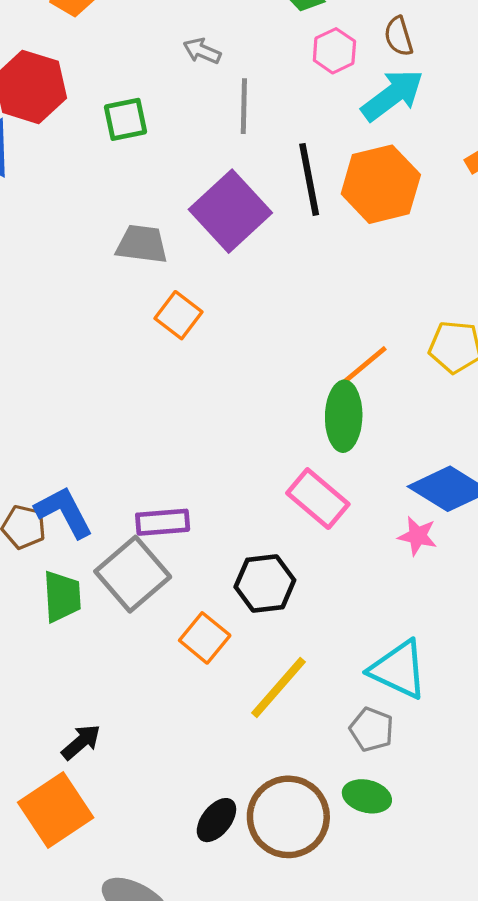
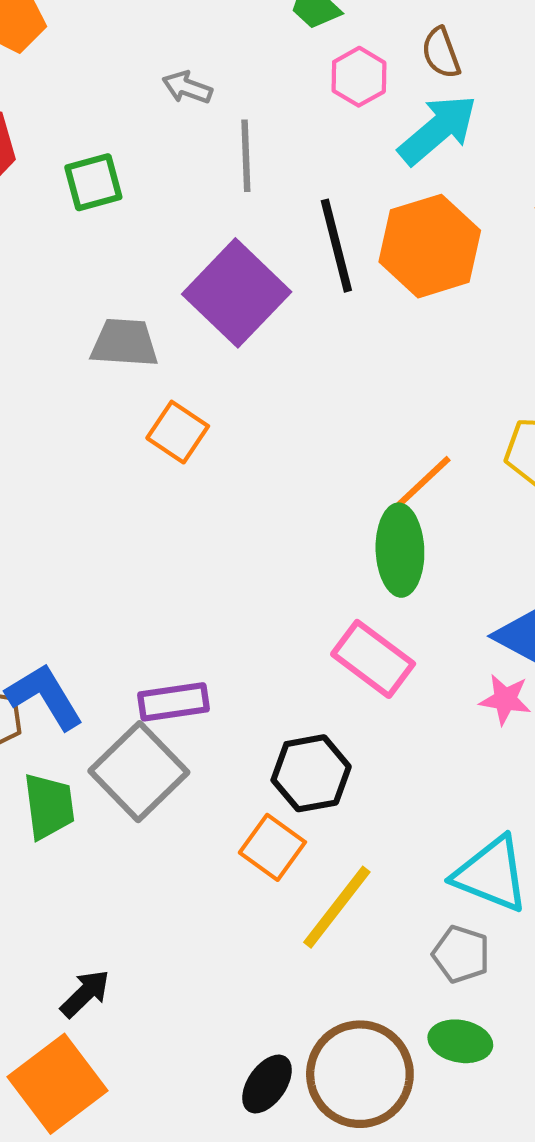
orange square: (205, 638) -> (272, 847), moved

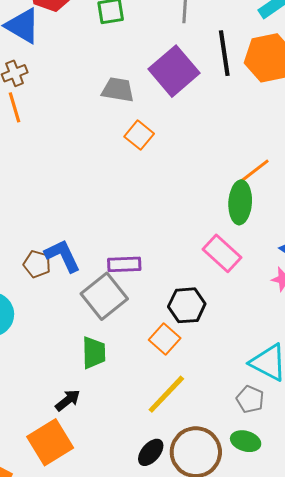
green trapezoid: (49, 806) -> (94, 353), moved
yellow line: (337, 907) -> (166, 394), moved

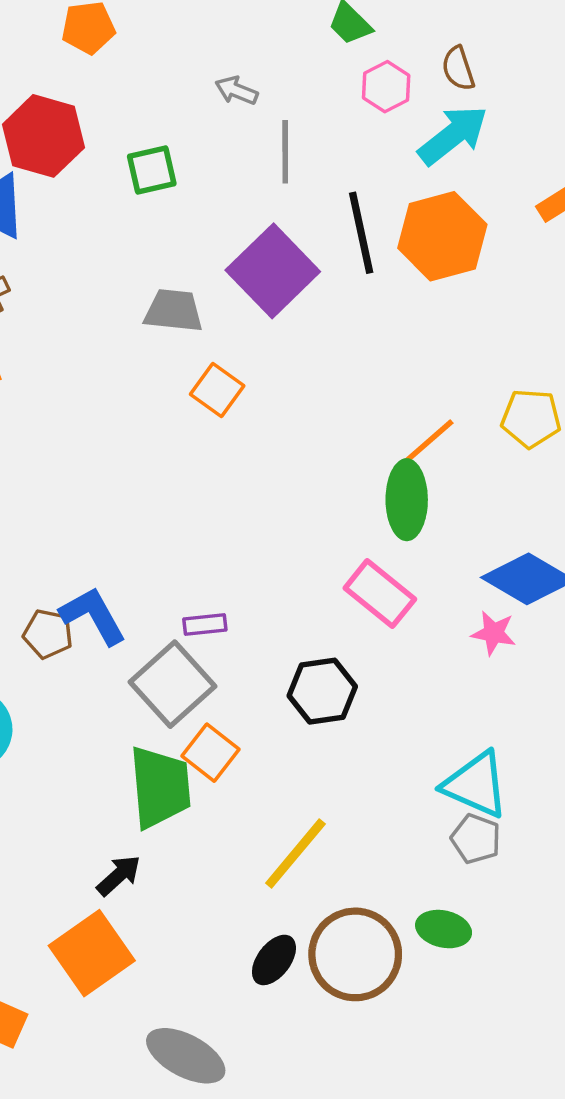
purple rectangle: (124, 264) -> (205, 625), size x0.7
orange square: (165, 339) -> (210, 753), moved
green trapezoid: (94, 353) -> (160, 787), size x1.4
gray pentagon: (250, 399) -> (476, 839), moved

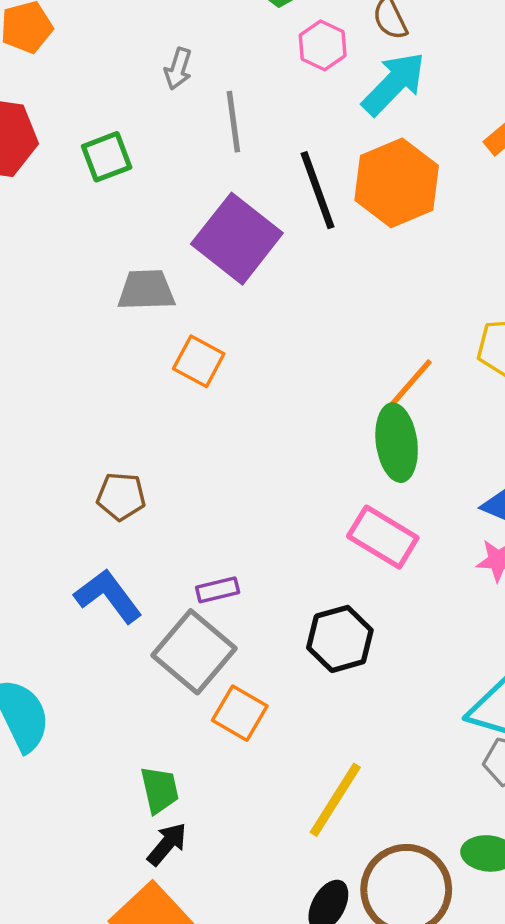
gray arrow: (236, 90) -> (178, 69), turned -87
brown pentagon: (48, 634) -> (121, 496), moved
green trapezoid: (160, 787) -> (160, 790), moved, size x0.6

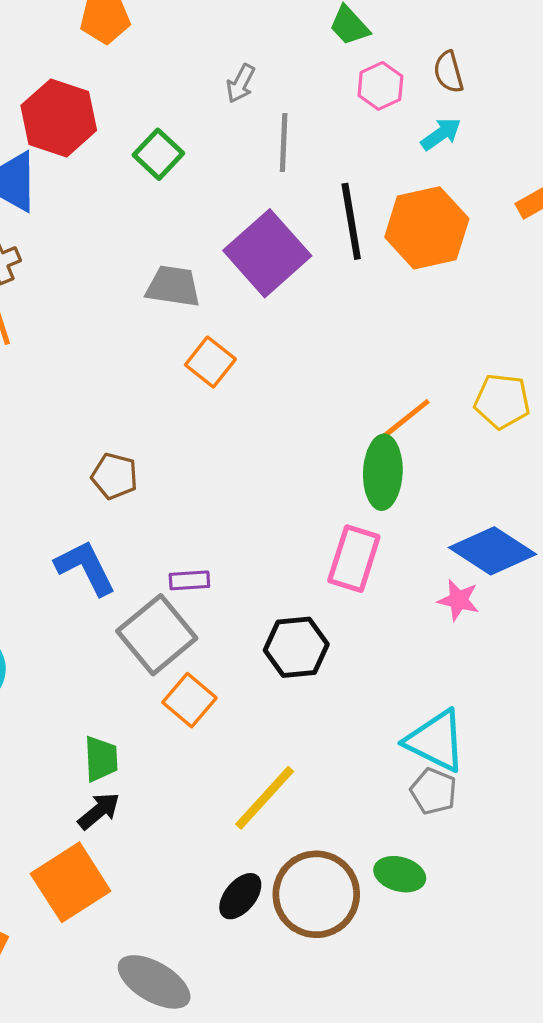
cyan arrow: (394, 84) -> (441, 134), size x0.6
green square: (107, 157) -> (158, 154), turned -36
pink rectangle: (383, 537) -> (354, 559), turned 66

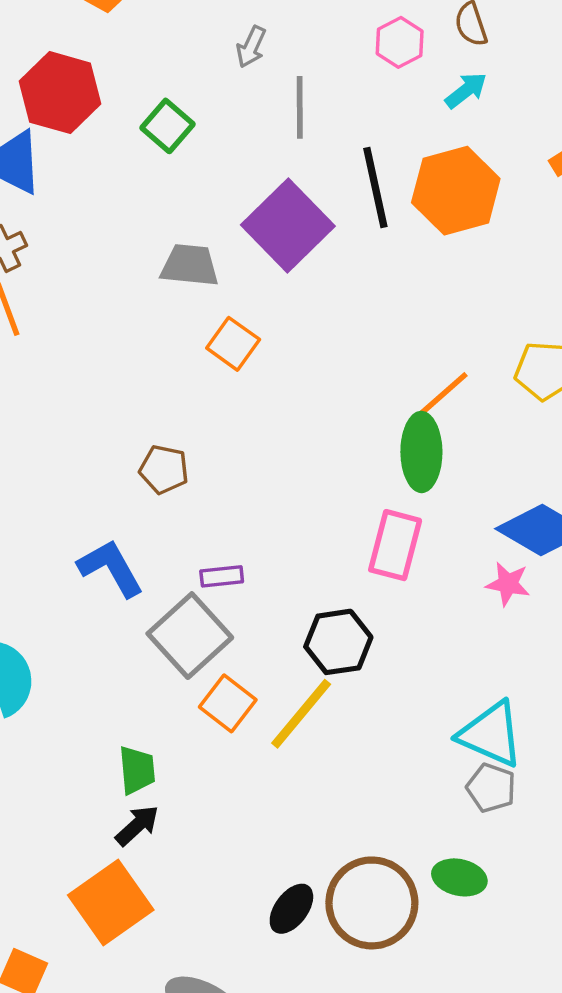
brown pentagon: (115, 476) -> (164, 469), moved
yellow line: (265, 798) -> (301, 714), moved

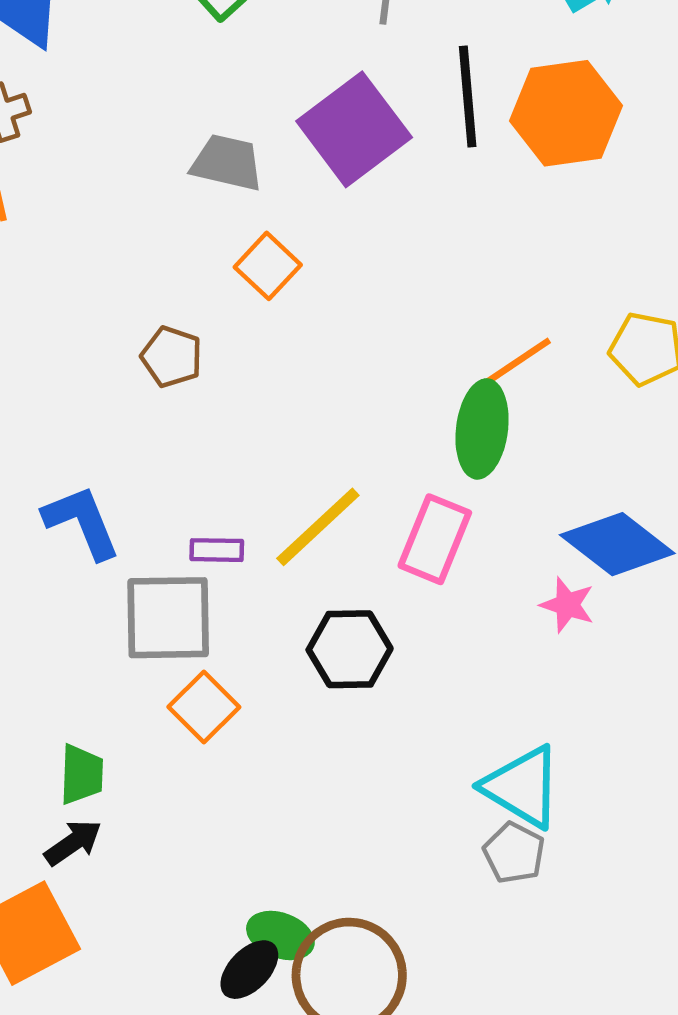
brown pentagon: (164, 469) -> (172, 357), moved
gray square: (190, 636) -> (168, 618), turned 34
yellow line: (301, 714) -> (318, 527), moved
green ellipse: (459, 877) -> (280, 935), moved

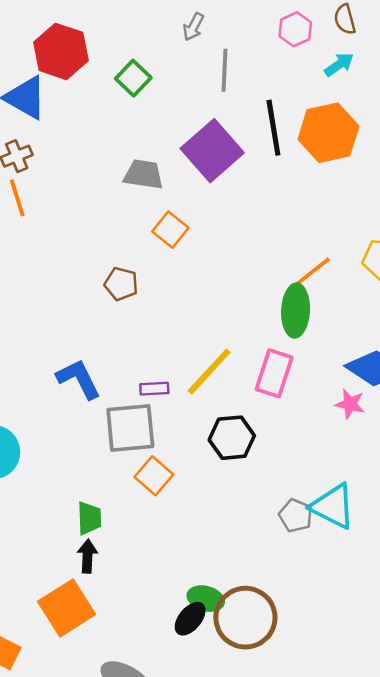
black arrow: (73, 843) -> (87, 556), turned -48
gray pentagon: (514, 853) -> (296, 516), moved

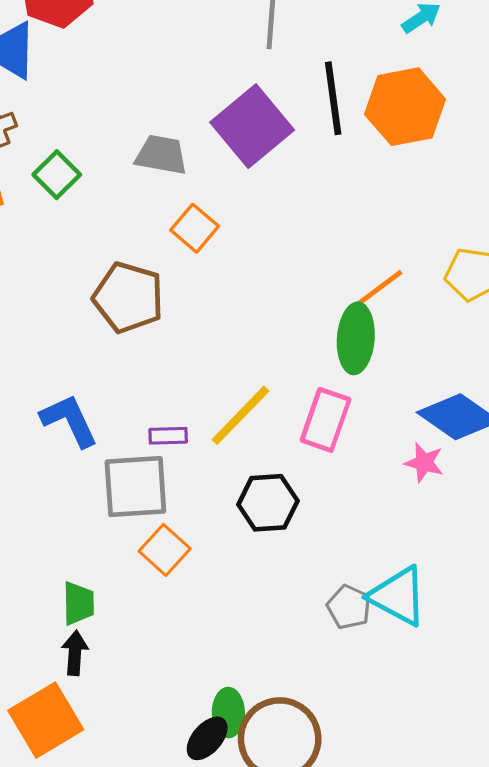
green square: (133, 78) -> (57, 175), moved
brown pentagon: (121, 284) -> (128, 297), size x1.6
green ellipse: (206, 599) -> (228, 713), turned 72

